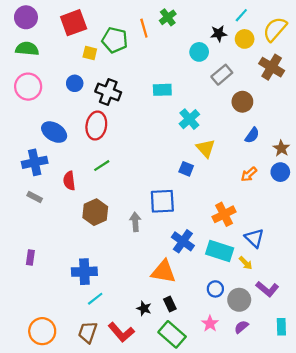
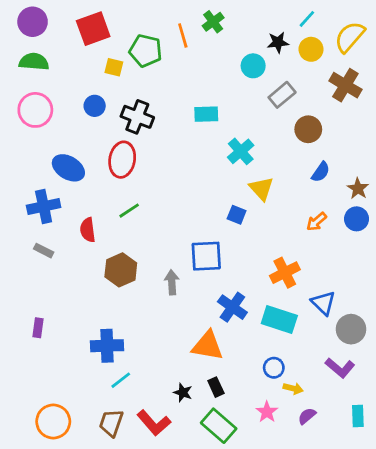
yellow arrow: (246, 263) -> (293, 388), moved, turned -32
gray circle: (239, 300) -> (351, 329), moved

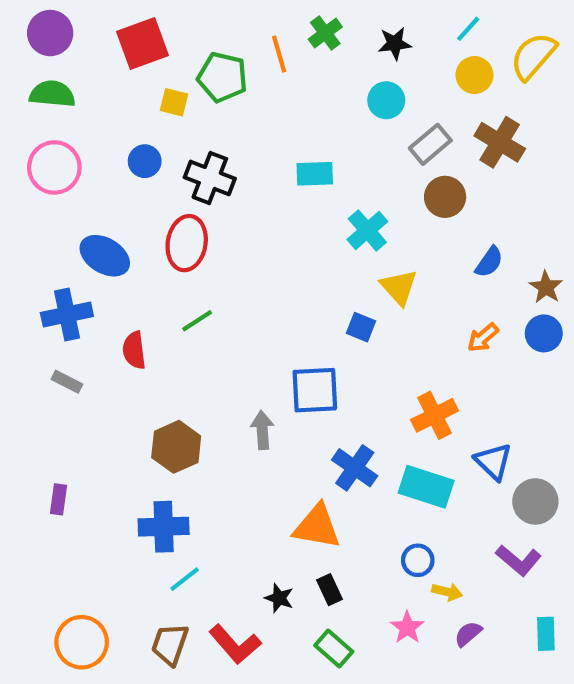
black star: (278, 42) -> (395, 44), moved
brown cross: (345, 85) -> (500, 142), moved
brown circle: (308, 129) -> (445, 197), moved
brown hexagon: (121, 270) -> (176, 447), moved
green rectangle: (219, 426) -> (334, 648), size x0.7

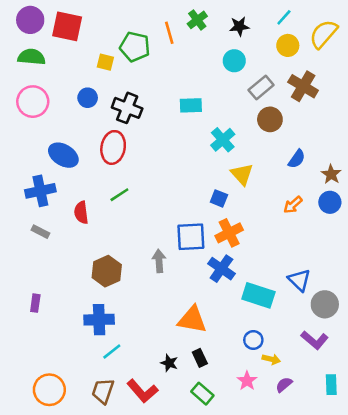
red square: (143, 44) -> (67, 26), moved, turned 32
orange cross: (435, 415) -> (229, 233), moved
blue cross: (355, 468) -> (221, 269), moved

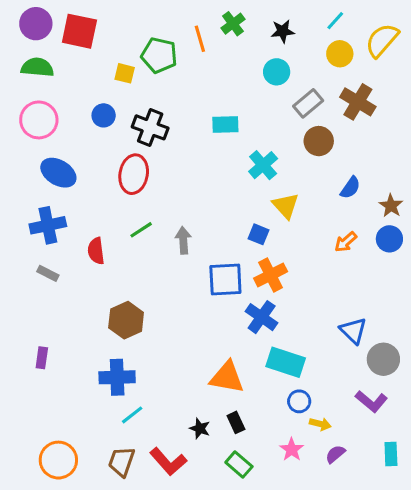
blue ellipse: (63, 155) -> (58, 173), moved
gray arrow: (159, 261) -> (183, 240), moved
cyan rectangle: (258, 295) -> (286, 362), moved

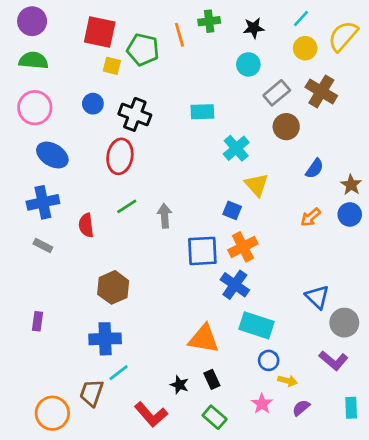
green cross: (233, 24) -> (209, 21), turned 30
red square: (79, 31) -> (100, 32), moved
brown trapezoid: (122, 462) -> (92, 393), moved

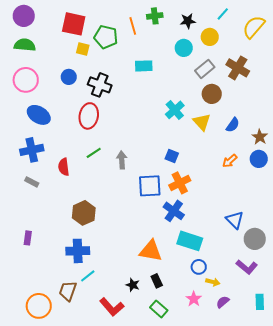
yellow circle: (305, 48) -> (210, 37), moved
cyan rectangle: (202, 112) -> (144, 66), moved
yellow triangle: (256, 185) -> (202, 122), moved

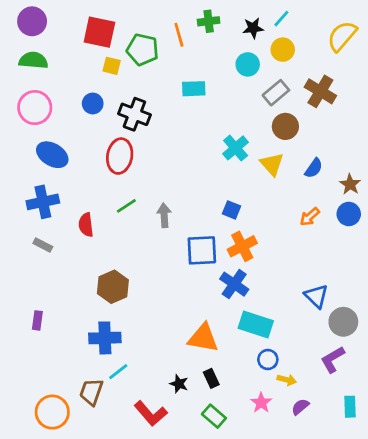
cyan line: (223, 14) -> (281, 19), moved
purple L-shape: (247, 267) -> (333, 360), turned 110

